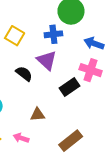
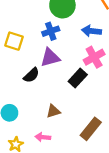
purple triangle: (47, 60) -> (50, 58), turned -45
pink cross: (91, 70) -> (94, 57), turned -35
black semicircle: (24, 74) -> (31, 75), turned 112

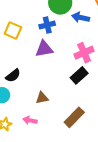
blue arrow: (91, 31) -> (81, 17), moved
black semicircle: (31, 75) -> (13, 76), moved
black rectangle: (78, 78) -> (79, 75), moved

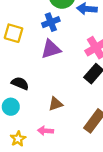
black semicircle: (13, 76) -> (20, 83), turned -112

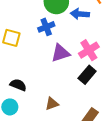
purple triangle: (51, 49) -> (61, 53), moved

